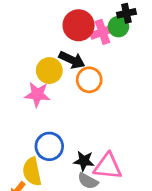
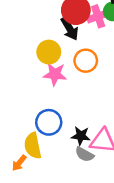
black arrow: (72, 60) -> (70, 29), moved, turned 35
pink star: (37, 94) -> (55, 74), moved

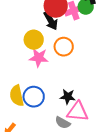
black star: (81, 136) -> (68, 97), moved
yellow semicircle: (33, 146) -> (17, 96), moved

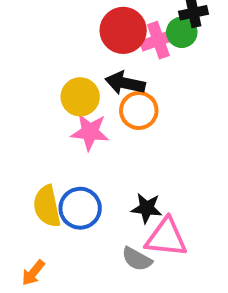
black arrow: (51, 21) -> (125, 83), moved, turned 132

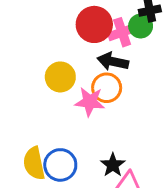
black arrow: (125, 83) -> (113, 62), moved
pink star: (90, 132) -> (90, 102), moved
black star: (147, 208) -> (113, 165), turned 30

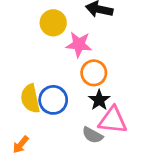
orange circle: (107, 88) -> (94, 73), moved

